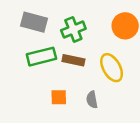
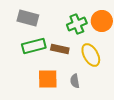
green cross: (73, 30) -> (77, 24), moved
orange square: (59, 97) -> (48, 79), size x1.5

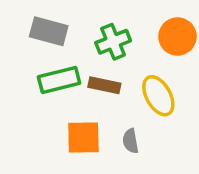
green cross: (77, 24) -> (113, 42), moved

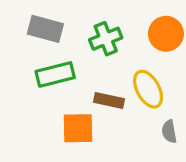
brown rectangle: (104, 85) -> (109, 101), moved
gray semicircle: (130, 141) -> (169, 131), moved

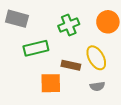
gray rectangle: (45, 29) -> (17, 19), moved
gray semicircle: (169, 131) -> (97, 86), moved, turned -88

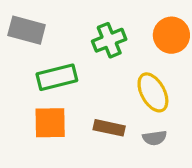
brown rectangle: (71, 65) -> (109, 128), moved
orange square: (51, 83) -> (50, 123), moved

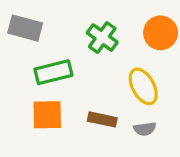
green cross: (109, 40) -> (102, 38), turned -32

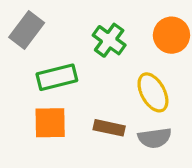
gray rectangle: (25, 28) -> (27, 30), turned -68
gray semicircle: (145, 129) -> (155, 138), size x1.4

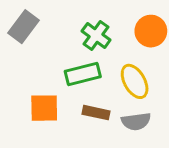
green rectangle: (57, 77) -> (83, 74), moved

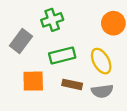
gray rectangle: (23, 27) -> (21, 41), moved
green cross: (96, 35) -> (52, 20), moved, turned 35

